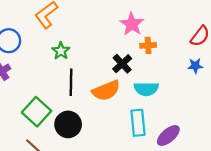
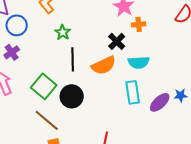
blue star: (195, 66) -> (181, 95), moved

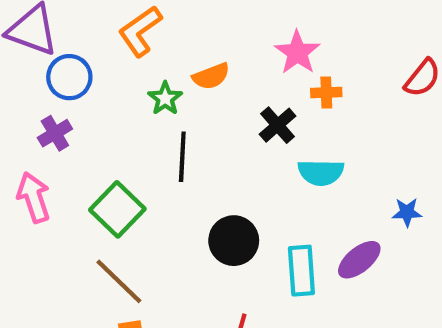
orange semicircle: (104, 65) -> (211, 76), moved, size x0.7
cyan rectangle: (133, 92) -> (301, 271), moved
blue star: (181, 95) -> (407, 212), moved
black circle: (72, 96) -> (234, 241), moved

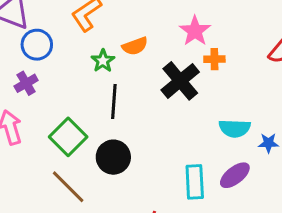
black cross: (278, 125) -> (180, 81), size x1.5
cyan semicircle: (321, 172) -> (235, 128), moved
black circle: (234, 241) -> (113, 157), moved

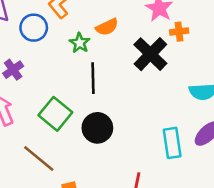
blue circle: (37, 45) -> (34, 28), moved
brown line: (68, 187) -> (39, 158), moved

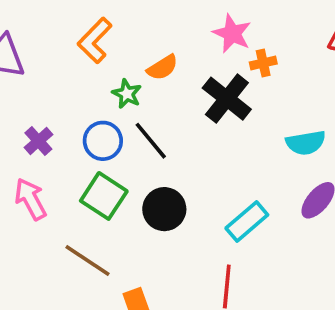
blue circle: (34, 28) -> (103, 141), moved
black line: (93, 78) -> (151, 141), turned -32
cyan rectangle: (172, 143) -> (247, 222), moved, turned 64

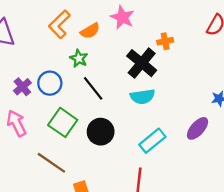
pink star: (232, 34) -> (122, 17), moved
orange semicircle: (162, 67) -> (90, 31), moved
blue circle: (103, 141) -> (50, 83), moved
cyan semicircle: (306, 143) -> (142, 97), moved

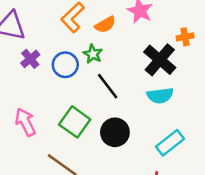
blue circle: (50, 83) -> (65, 65), moved
purple cross: (22, 87) -> (30, 59), moved

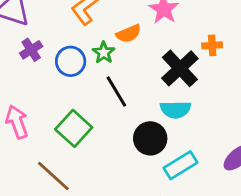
orange semicircle: (105, 25) -> (129, 34), moved
black circle: (115, 132) -> (150, 138), moved

